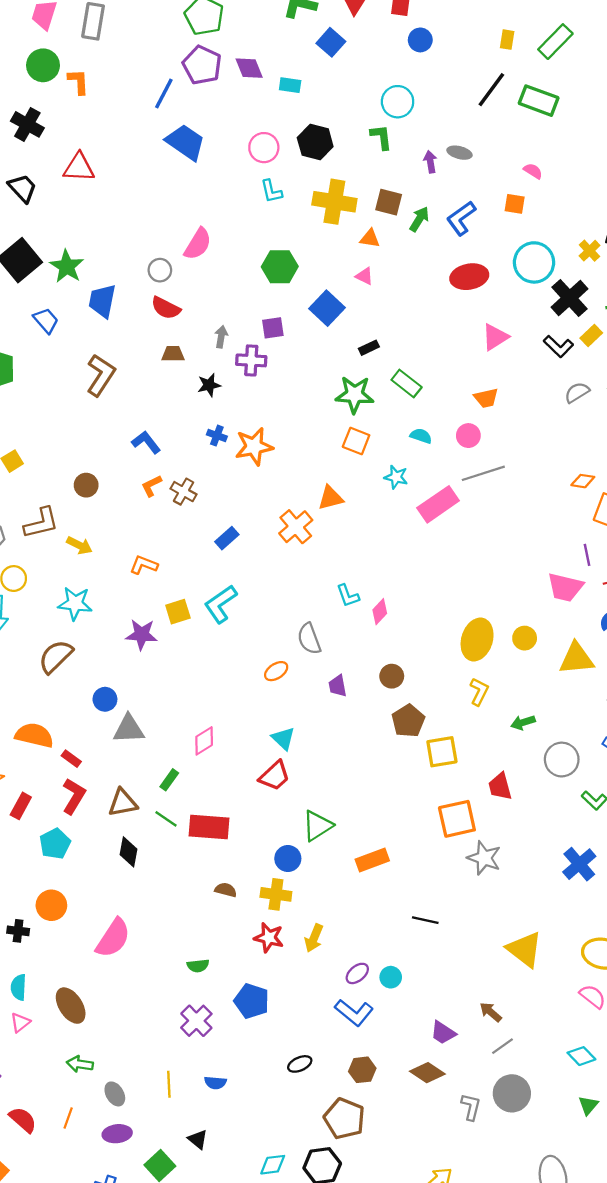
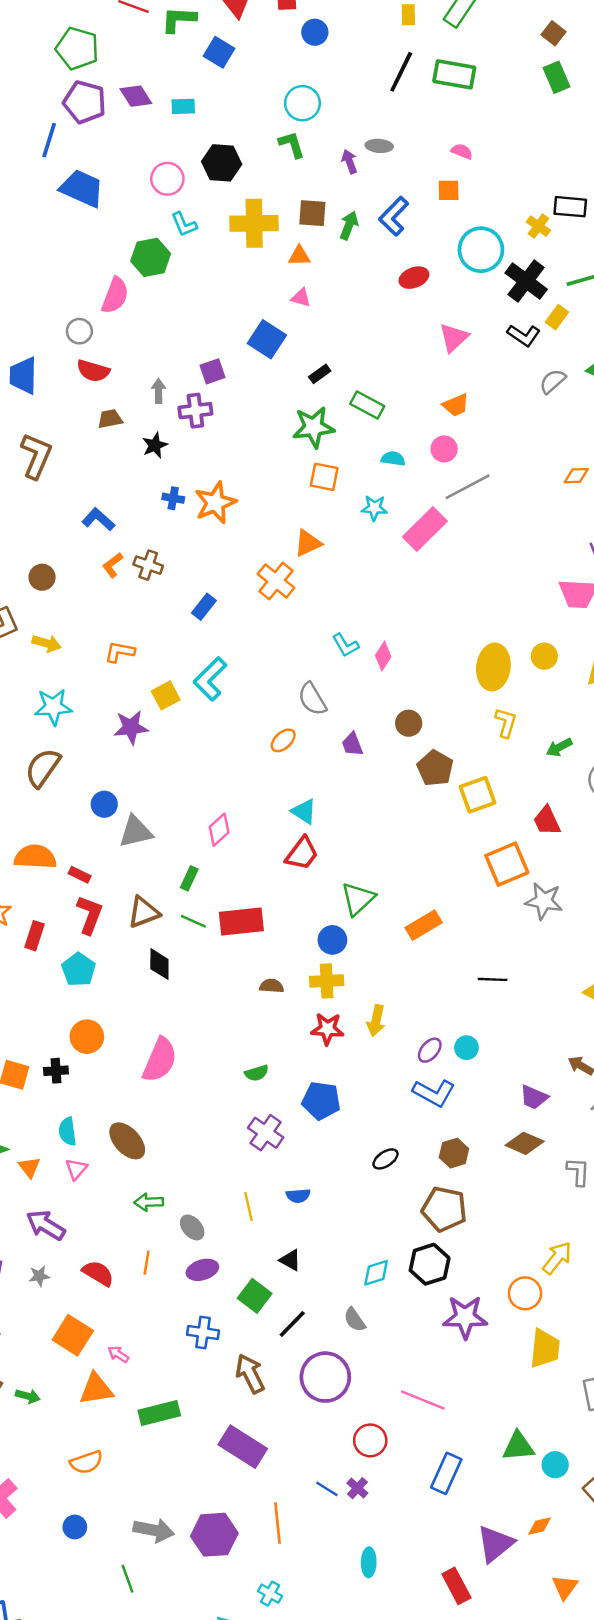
green hexagon: (280, 267) -> (151, 257), moved
red ellipse: (469, 277) -> (414, 278), size x0.7

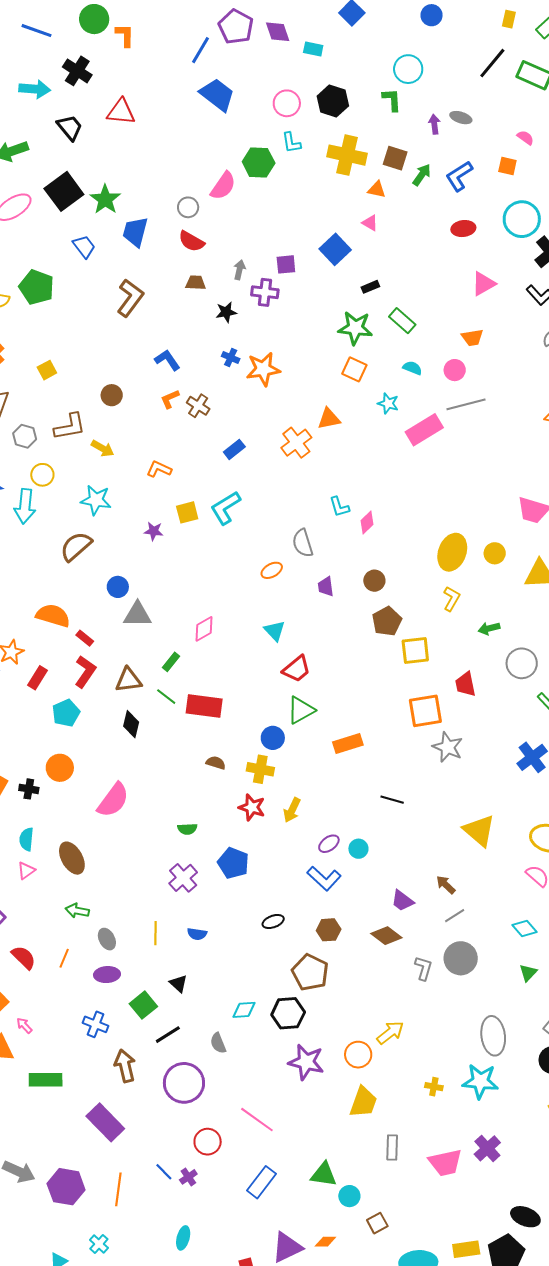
purple star: (131, 727) -> (154, 531), size x0.7
red trapezoid: (302, 853) -> (297, 669), moved

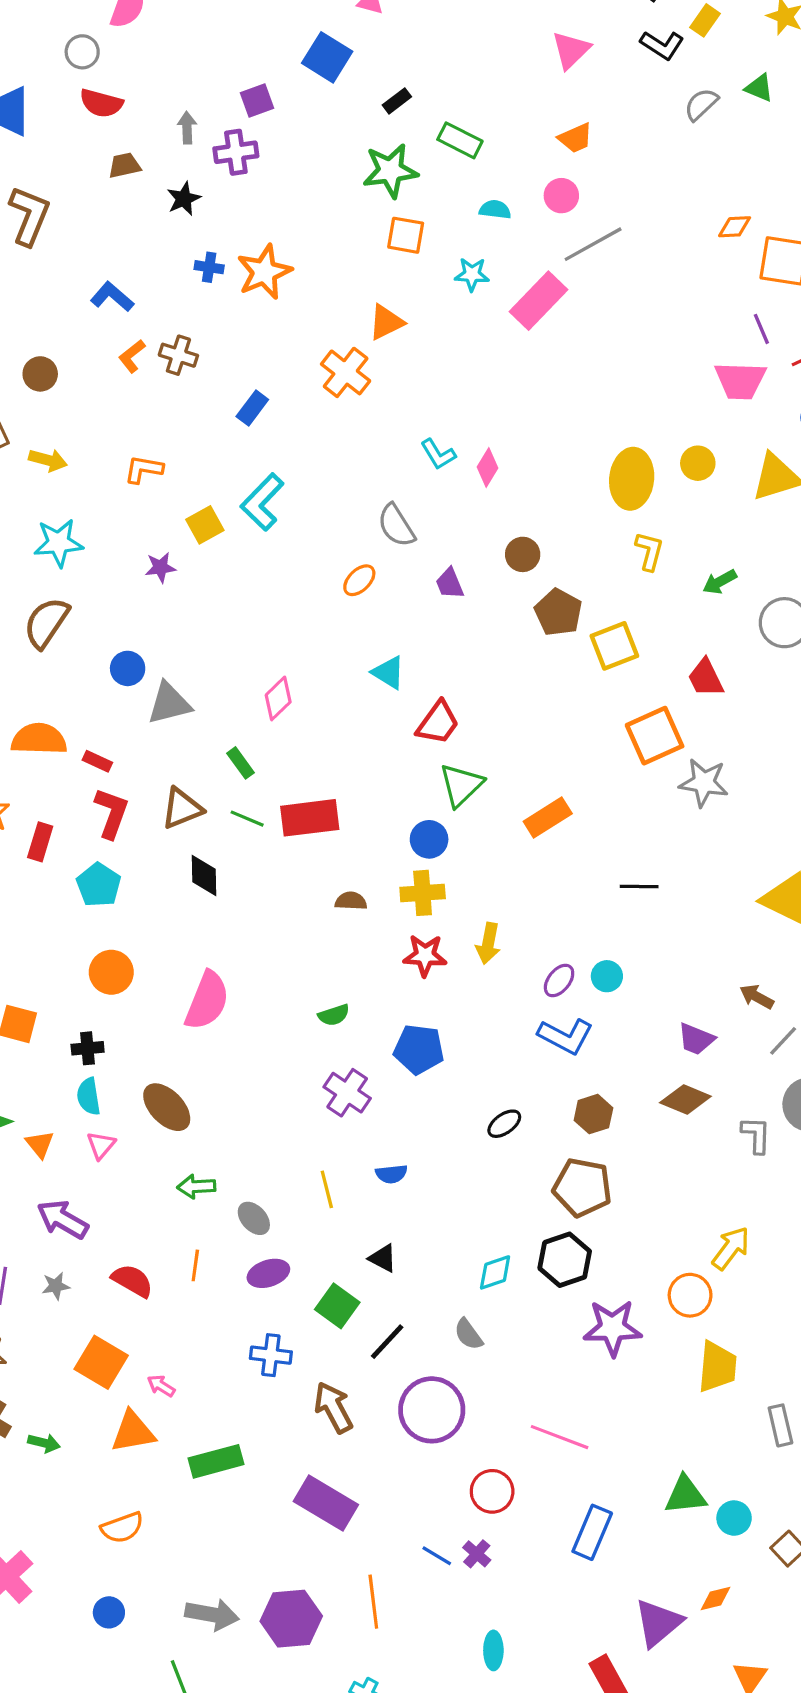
green rectangle: (171, 662) -> (241, 763), turned -60
black cross: (29, 789) -> (88, 1048), moved

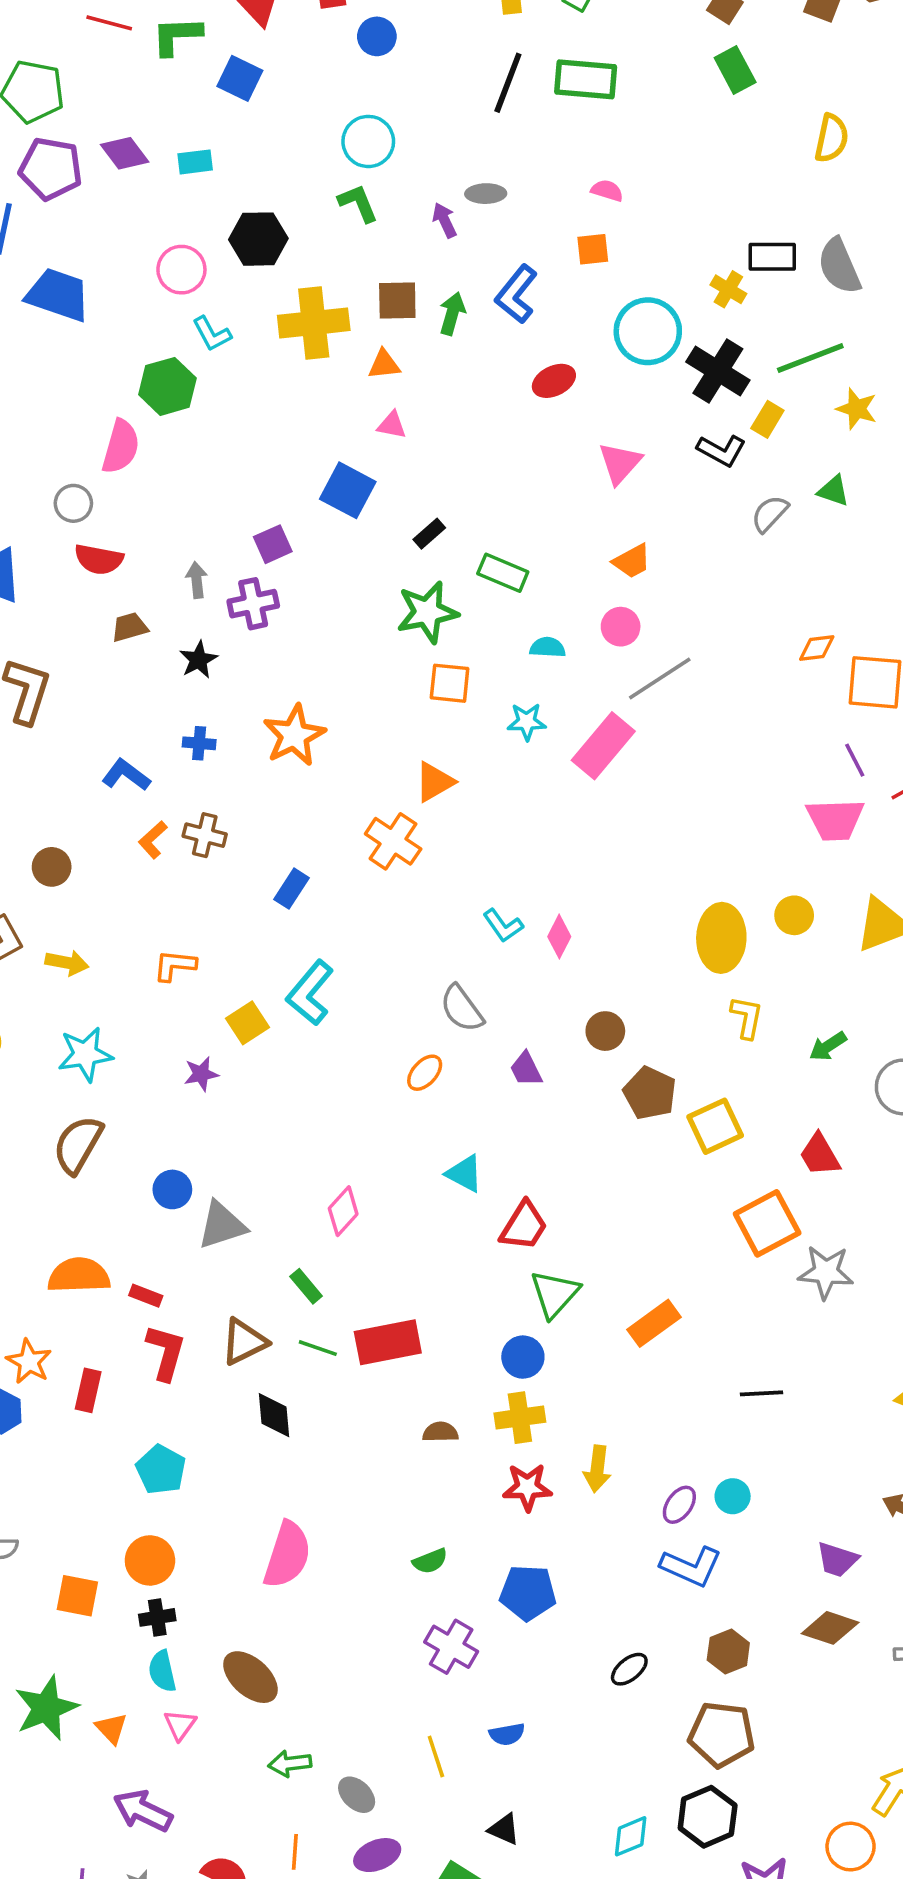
blue cross: (209, 267) -> (199, 743), moved
cyan pentagon: (99, 885) -> (161, 1470), moved
orange circle: (111, 972) -> (150, 1560), moved

